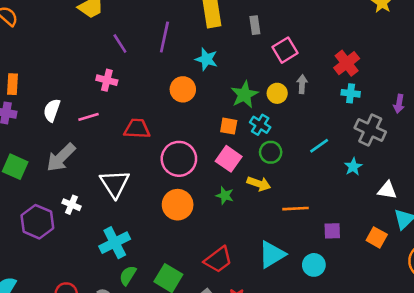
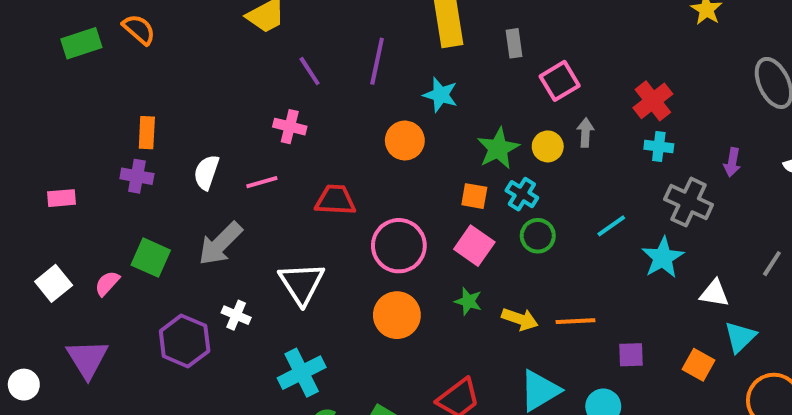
cyan star: (353, 167) -> (663, 258), size x1.5
yellow arrow: (259, 184) -> (520, 319), moved

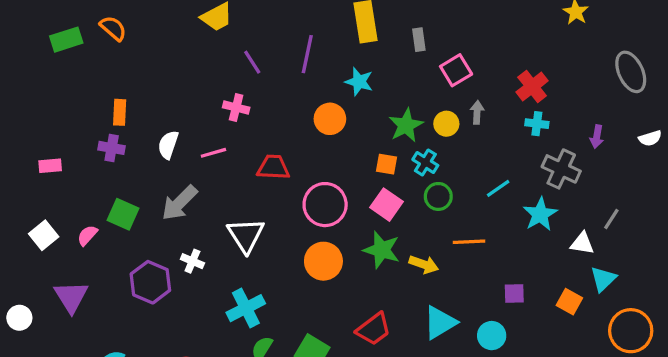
gray line: (772, 264) -> (611, 219), moved
green star: (468, 301) -> (382, 250), size x1.6
orange line: (575, 321) -> (469, 242), moved

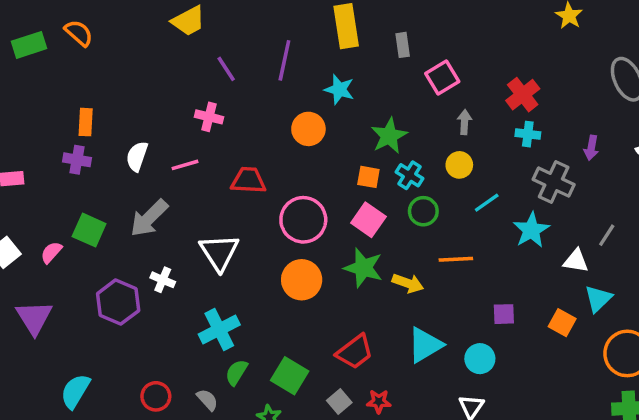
yellow circle: (446, 124) -> (459, 165), moved

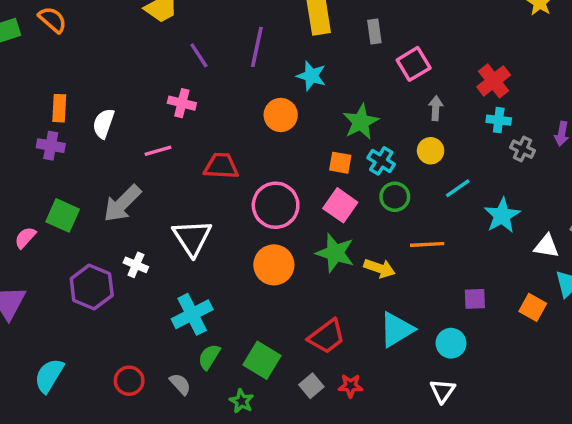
white semicircle: (137, 156) -> (104, 124), moved
gray cross: (554, 182) -> (523, 149), moved, size x0.6

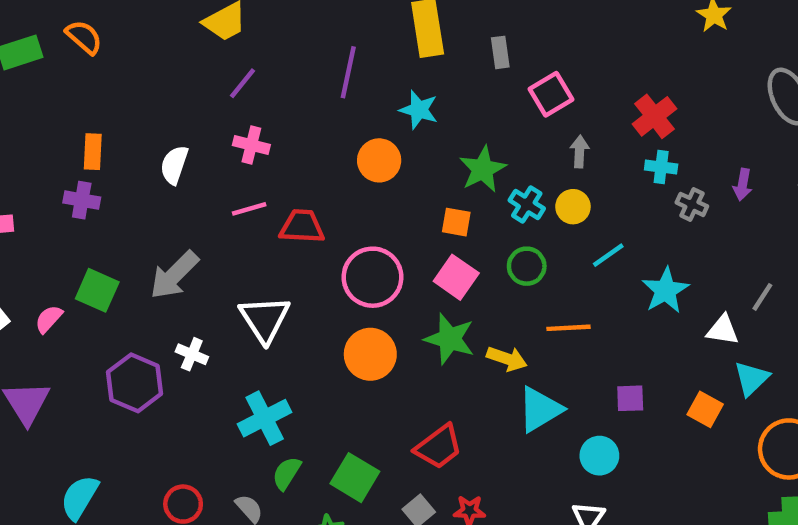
purple line: (199, 55) -> (243, 83), moved, turned 72
white semicircle: (104, 124) -> (174, 165), moved
pink line: (158, 151) -> (249, 209), moved
cyan cross: (381, 161) -> (527, 204), moved
cyan triangle: (396, 330) -> (540, 409), moved

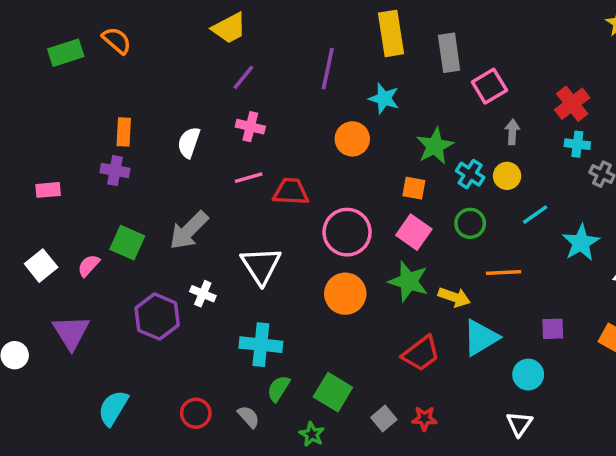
gray rectangle: (500, 52) -> (449, 53), size x1.5
cyan cross: (265, 418) -> (261, 345), turned 33
red trapezoid: (439, 447) -> (421, 353), moved

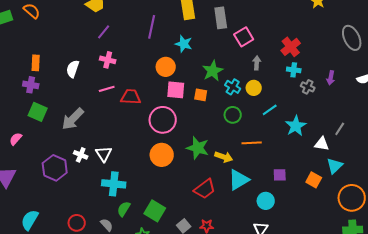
pink square: (414, 232) -> (176, 90), moved, turned -30
green square: (127, 243) -> (38, 112), moved
white triangle: (261, 266) -> (104, 154), moved, size x0.7

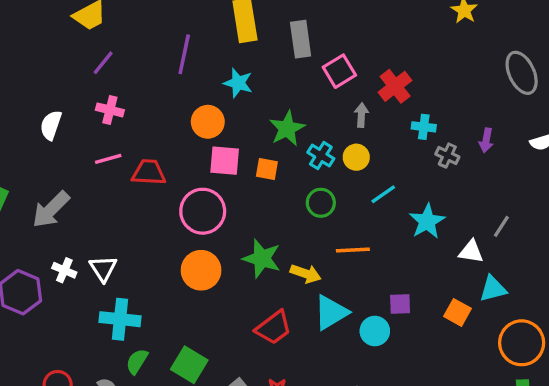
red cross: (291, 47) -> (395, 86), moved
cyan triangle: (335, 166) -> (493, 289), turned 30
cyan circle: (266, 201) -> (375, 331), moved

